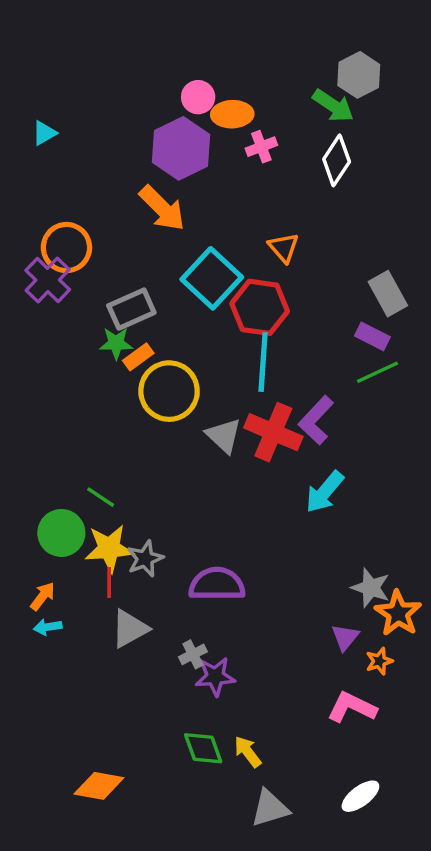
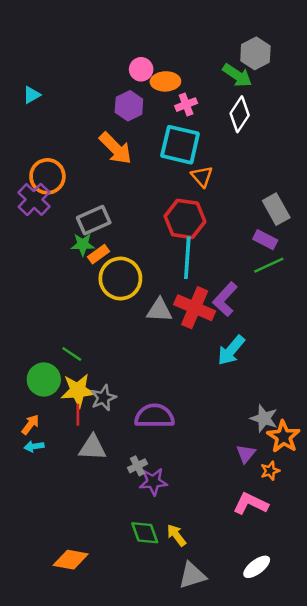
purple hexagon: (181, 148) -> (129, 106), size x0.7
cyan square: (212, 278) -> (180, 145), moved, turned -30
gray triangle: (224, 436) -> (159, 310), turned -40
gray triangle: (130, 629) -> (92, 448), turned 32

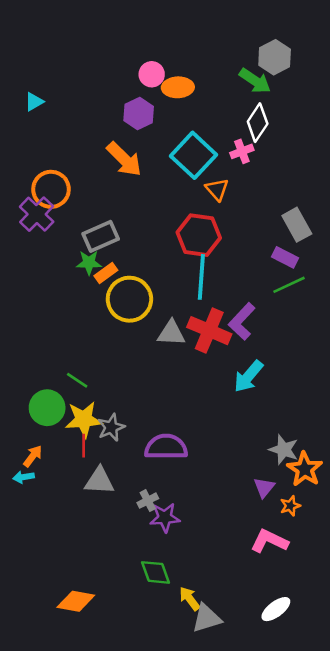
pink cross: (186, 105) -> (242, 151), moved
cyan square: (180, 145) -> (194, 155), turned 30
cyan arrow: (34, 446) -> (24, 477), moved
yellow arrow: (176, 535) -> (190, 599), moved

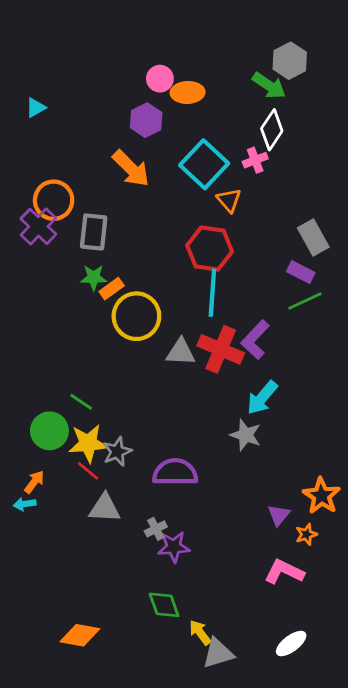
gray rectangle: (101, 236) -> (94, 232), moved, turned -60
red line: (84, 446) -> (88, 471), turned -50
gray star: (284, 450) -> (246, 435), moved

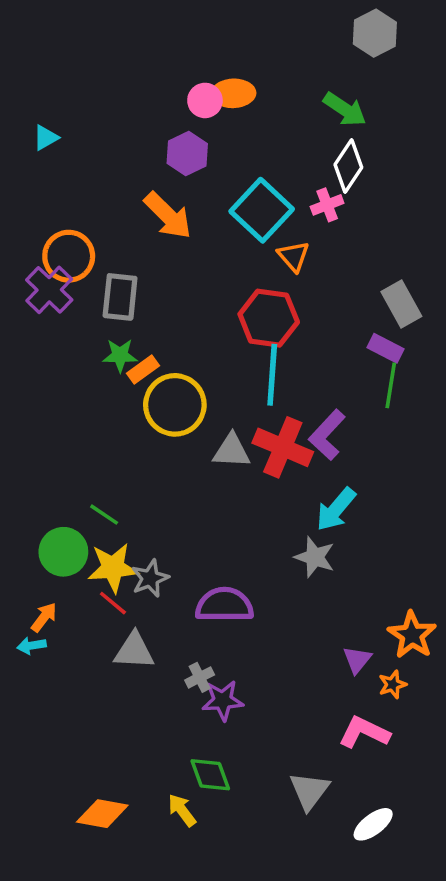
gray hexagon: (290, 61) -> (375, 33), moved
orange ellipse: (188, 92) -> (233, 93), moved
green line: (305, 301) -> (391, 385), turned -56
yellow arrow: (200, 632) -> (182, 810), moved
gray triangle: (218, 653) -> (309, 791), moved, turned -36

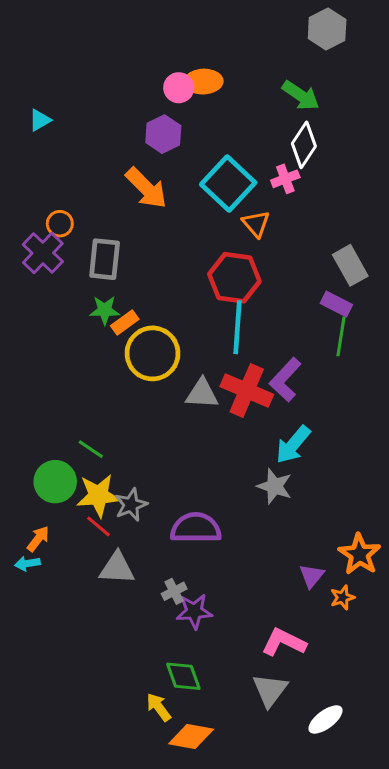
orange circle: (69, 256) -> (60, 224), size x0.6
pink L-shape: (364, 732) -> (284, 642), moved
orange diamond: (102, 814) -> (191, 736), moved

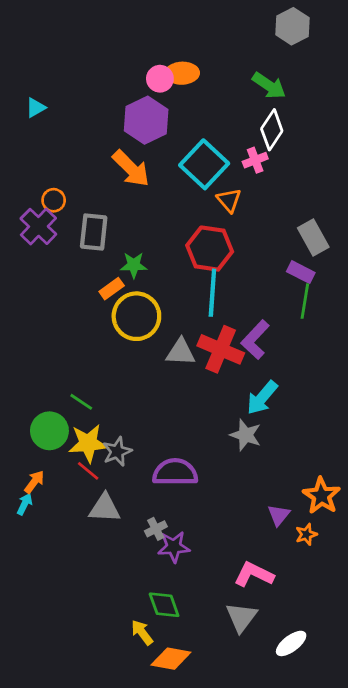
purple hexagon: (163, 134) -> (146, 120), size x1.4
green star: (105, 310) -> (134, 265), moved
cyan arrow: (27, 563) -> (25, 504), turned 125

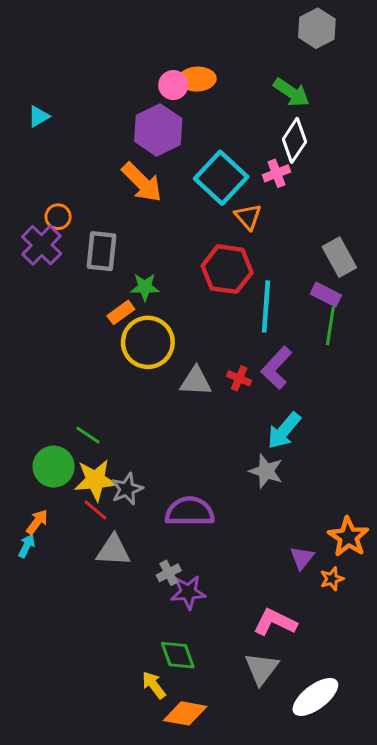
cyan line: (212, 293) -> (266, 306), moved
red cross: (221, 349) -> (239, 378), size x0.5
white ellipse: (291, 643) -> (315, 697), size x1.4

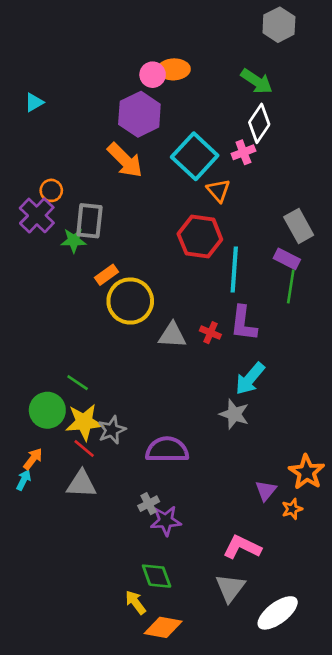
green star: (145, 287) -> (74, 240), moved
purple L-shape: (276, 368) -> (243, 323), turned -36
gray triangle: (113, 550) -> (82, 484), moved

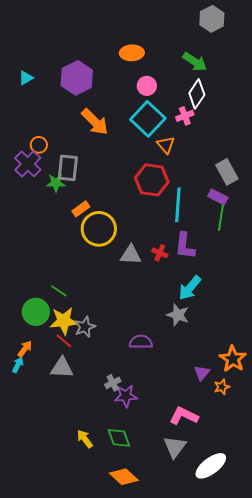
pink circle: (153, 75) -> (147, 86), moved
purple hexagon: (139, 114) -> (77, 78), moved
purple semicircle: (167, 450) -> (141, 342), moved, size x0.7
yellow arrow: (135, 602) -> (85, 439), moved
orange diamond: (163, 627) -> (124, 477), turned 32

